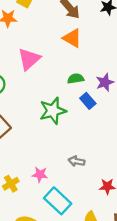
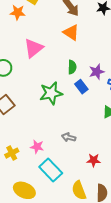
green semicircle: (76, 79) -> (72, 67), turned 96

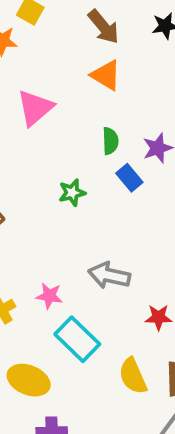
green star: (51, 93) -> (72, 193), size x0.6
gray arrow: (69, 137) -> (109, 275), size x1.5

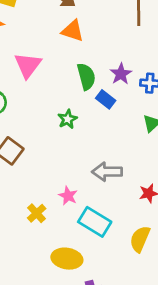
green semicircle: (110, 141) -> (86, 77), size x1.4
pink star: (49, 296) -> (68, 196), turned 30
yellow semicircle: (133, 376) -> (140, 239), turned 60

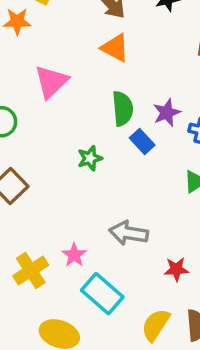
yellow cross: (37, 213) -> (31, 270), size x1.4

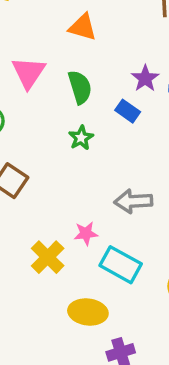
green semicircle: (123, 109) -> (80, 87), moved
pink star: (74, 255) -> (86, 233), turned -30

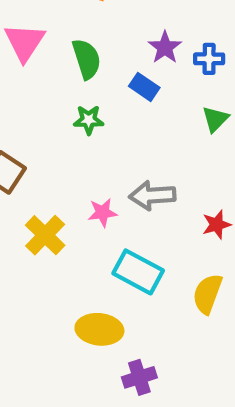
green star: (81, 138) -> (89, 120), turned 30
pink star: (86, 233) -> (102, 213), moved
yellow cross: (48, 257) -> (45, 235), moved

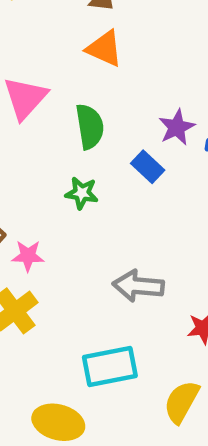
pink star: (102, 213) -> (28, 256), moved
cyan rectangle: (138, 272) -> (110, 366), turned -48

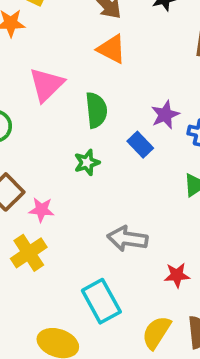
green star: (82, 193) -> (87, 163), turned -30
cyan rectangle: (110, 366) -> (101, 301), turned 69

